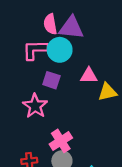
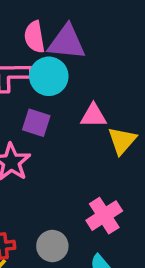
yellow triangle: (108, 92) -> (122, 141), turned -36
pink cross: (61, 141) -> (104, 216), moved

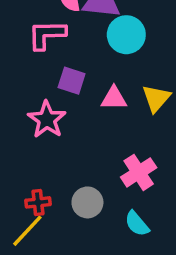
cyan circle: (49, 76) -> (126, 35), moved
pink triangle: (93, 116) -> (114, 98), moved

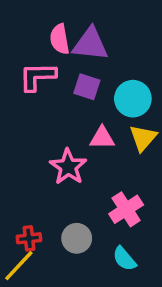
cyan circle: (126, 35) -> (133, 99), moved
purple square: (72, 81) -> (87, 87), moved
pink star: (47, 119) -> (68, 167), moved

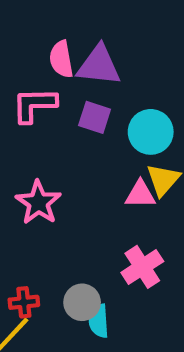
pink triangle: (102, 138) -> (140, 194), moved
pink star: (68, 167) -> (38, 203), moved
cyan semicircle: (124, 259) -> (99, 321), moved, turned 36

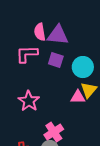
pink cross: (142, 267) -> (54, 132), moved

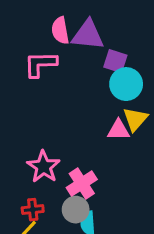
purple square: (56, 60) -> (115, 61), moved
pink star: (29, 101) -> (43, 167), moved

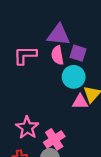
pink semicircle: (60, 30) -> (57, 55), moved
cyan circle: (126, 84) -> (74, 77), moved

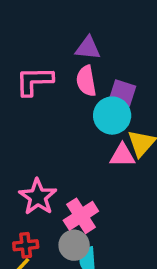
purple triangle: (59, 35) -> (88, 48), size x0.7
purple square: (78, 53) -> (122, 93), moved

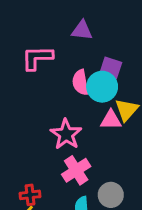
pink semicircle: (86, 81) -> (80, 82), moved
pink star: (38, 197) -> (66, 134), moved
gray circle: (74, 245) -> (111, 195), moved

